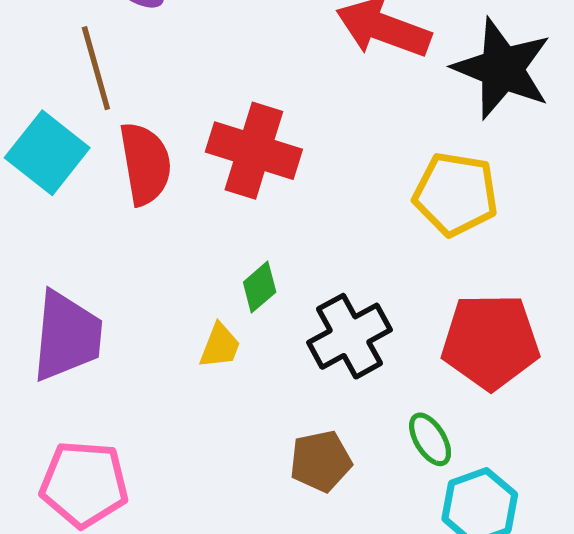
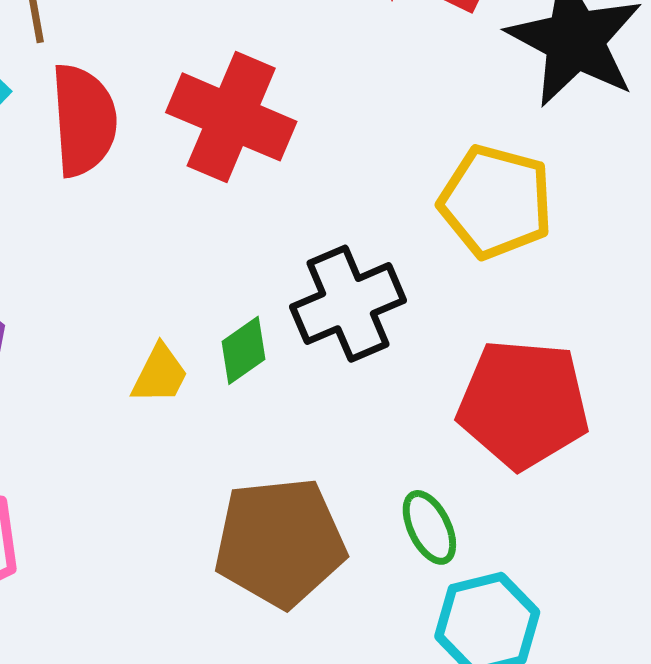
green diamond: (260, 287) -> (243, 350), moved
black cross: (350, 336) -> (348, 304), moved
brown pentagon: (321, 461) -> (280, 542), size x1.6

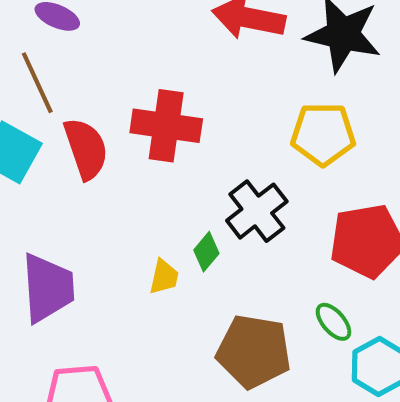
brown pentagon: (280, 542) -> (254, 351), turned 30

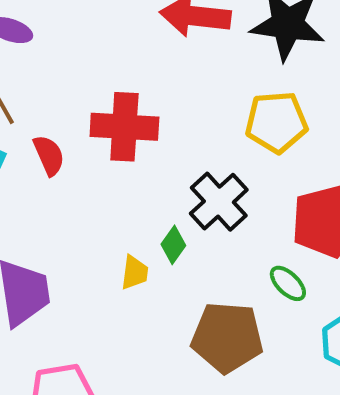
red semicircle: (86, 149) -> (49, 155), size x0.7
green ellipse: (333, 322) -> (288, 283), moved

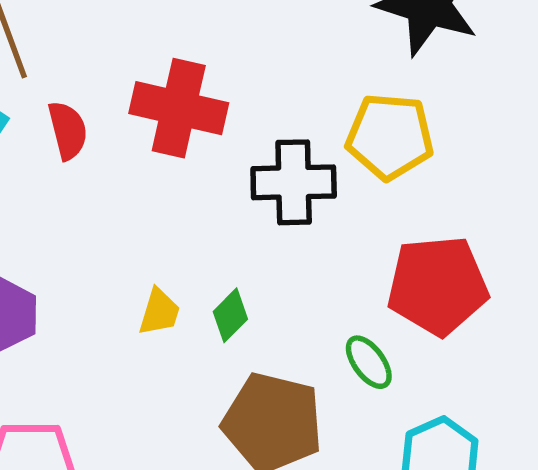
black cross: (219, 202) -> (294, 182), moved, turned 32
green diamond: (173, 245) -> (230, 315), moved

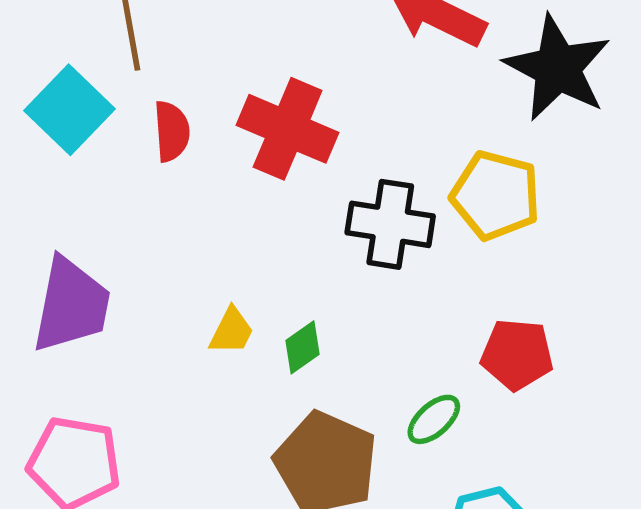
red pentagon: (438, 286) -> (517, 354), size x0.7
green ellipse: (369, 362) -> (434, 419), turned 74

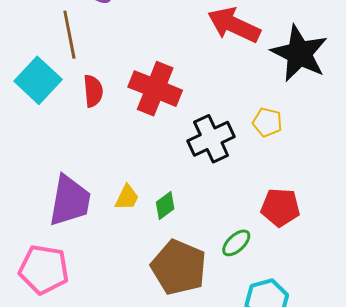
yellow pentagon: (496, 195) -> (267, 122), size x0.6
black cross: (390, 224) -> (211, 139), turned -33
purple trapezoid: (71, 305) -> (70, 201), moved

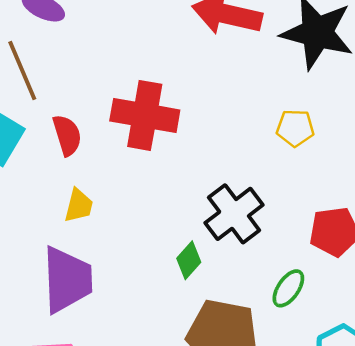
black cross: (211, 139) -> (234, 214), moved
yellow trapezoid: (127, 197) -> (79, 206), moved

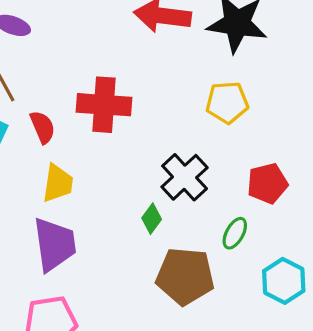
yellow pentagon: (295, 128) -> (227, 102), size x1.4
yellow trapezoid: (79, 206) -> (58, 183), size x1.4

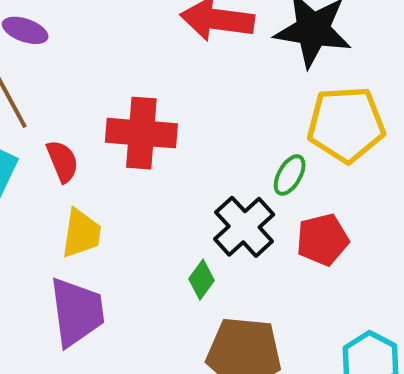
yellow pentagon: (227, 102) -> (346, 124), moved, size x1.4
red pentagon: (267, 183) -> (322, 240), moved
green ellipse: (235, 233) -> (290, 175), moved

